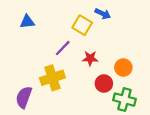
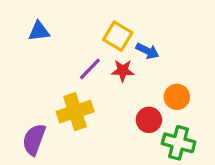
blue arrow: (103, 14) -> (147, 51), moved
red star: (90, 58) -> (123, 71), moved

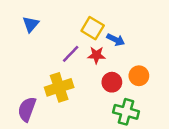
blue triangle: (39, 31) -> (31, 24), turned -42
red circle: (149, 120) -> (112, 82), moved
green cross: (179, 143) -> (126, 112), moved

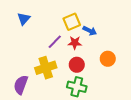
yellow square: (93, 28) -> (72, 22), turned 36
red circle: (112, 82) -> (77, 65), moved
green cross: (126, 112) -> (77, 87), moved

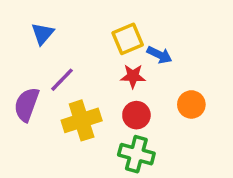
purple line: (55, 42) -> (62, 80), moved
purple semicircle: (21, 85) -> (27, 104), moved

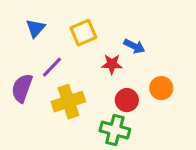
yellow square: (128, 39) -> (83, 33), moved
red circle: (136, 115) -> (127, 100), moved

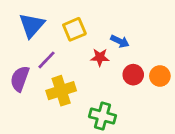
blue triangle: (35, 28) -> (32, 25), size x1.5
orange circle: (161, 88) -> (160, 76), moved
red circle: (127, 100) -> (133, 75), moved

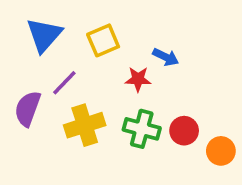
red circle: (133, 75) -> (184, 131), moved
orange circle: (160, 76) -> (221, 151), moved
green cross: (103, 116) -> (142, 129), moved

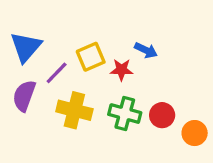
blue triangle: (44, 35) -> (26, 47), moved
yellow square: (103, 40) -> (91, 57), moved
yellow cross: (85, 125) -> (74, 110), turned 32

